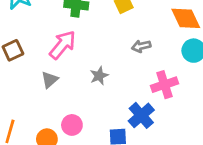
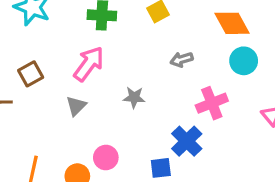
gray star: (99, 76) -> (134, 97), turned 30

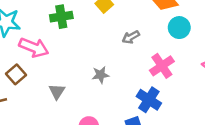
pink arrow: (89, 64) -> (34, 47), moved, turned 88

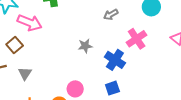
gray triangle: (57, 91) -> (25, 73), moved
blue cross: (149, 100) -> (115, 60), moved

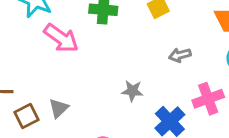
brown square: (15, 45) -> (27, 116), moved
gray triangle: (25, 73) -> (59, 108), moved

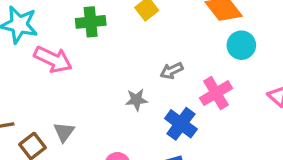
gray arrow: (180, 55) -> (172, 71), moved

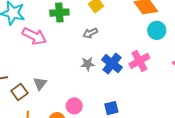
gray arrow: (172, 71) -> (90, 33), moved
blue cross: (181, 124) -> (112, 64), moved

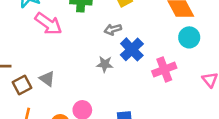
blue cross: (112, 64) -> (132, 49), moved
gray triangle: (40, 83) -> (47, 79), turned -40

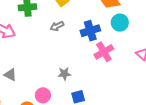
blue cross: (132, 49) -> (90, 31), moved, turned 36
gray star: (105, 64) -> (64, 74), moved

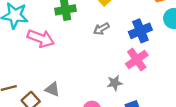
pink cross: (104, 52) -> (137, 60), moved

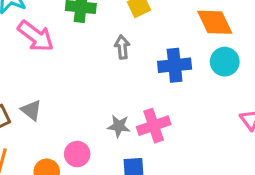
gray arrow: (101, 29) -> (122, 47), turned 98
pink cross: (137, 60) -> (154, 126), moved

